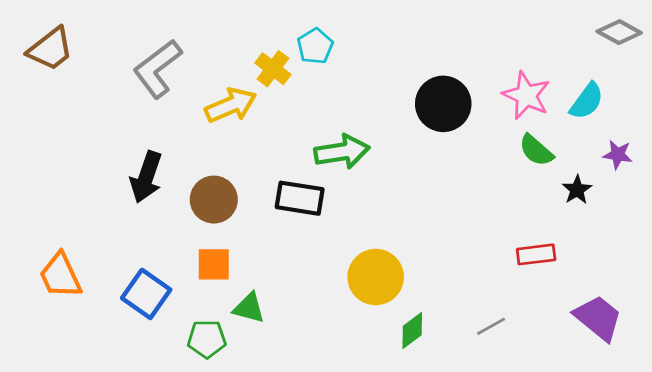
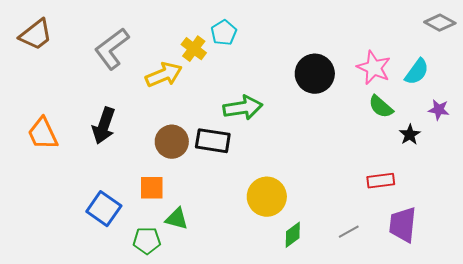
brown circle: (214, 200) -> (172, 142), moved
orange trapezoid: (60, 276) -> (43, 134), moved
purple trapezoid: (598, 318) -> (403, 225), moved, turned -123

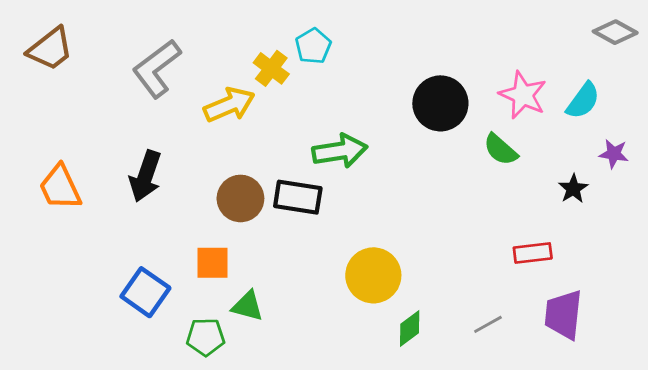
green semicircle: (381, 107) -> (501, 150), moved

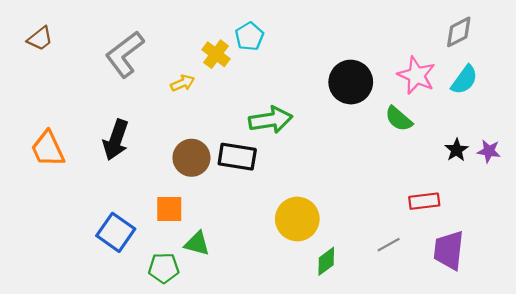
gray diamond: (615, 32) -> (459, 32), moved, turned -56
brown trapezoid: (50, 49) -> (40, 39), size x0.7
yellow arrow: (229, 105) -> (183, 83), size x0.6
purple star: (614, 154) -> (489, 151), moved
gray line: (488, 324) -> (389, 245), moved

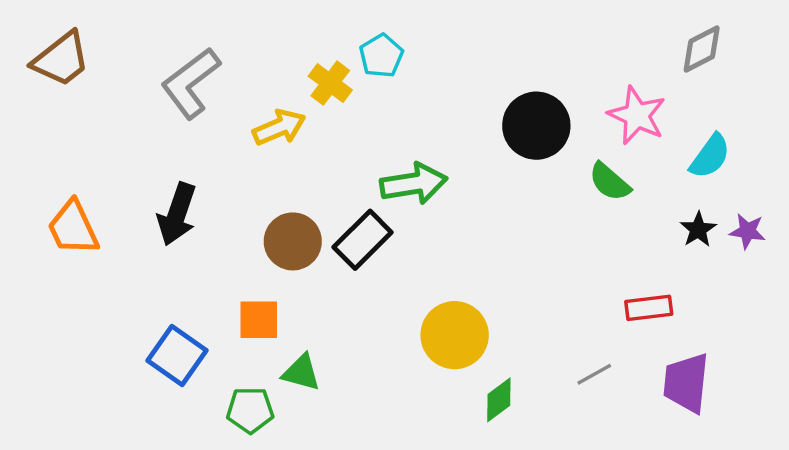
brown trapezoid: (40, 39) -> (61, 59), size x1.5
cyan semicircle: (464, 80) -> (710, 156), moved
yellow arrow: (183, 83) -> (279, 127), size x1.4
black rectangle: (237, 157) -> (363, 240), turned -54

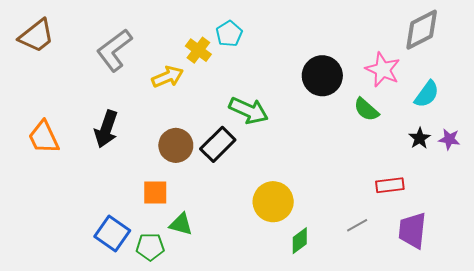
gray diamond: (702, 49) -> (422, 30), size x1.4
green arrow: (414, 184) -> (249, 111), turned 33
blue square: (177, 356) -> (112, 233), moved

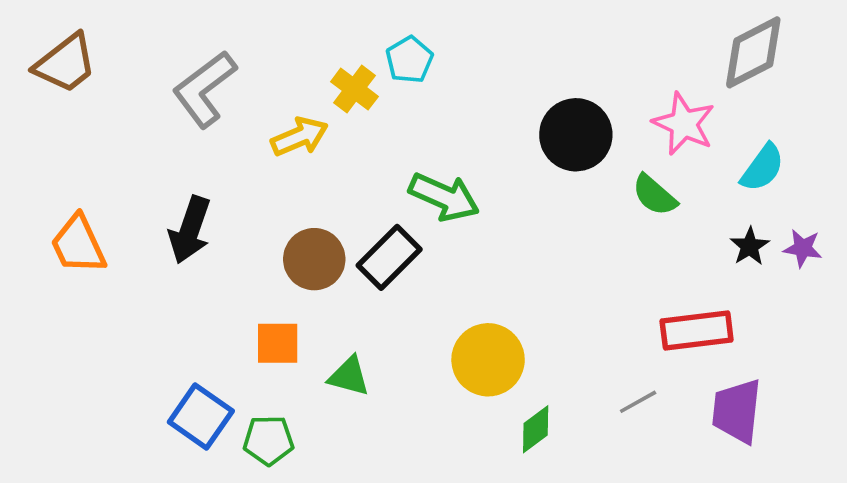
red rectangle: (390, 185) -> (697, 331), size x1.4
green triangle: (181, 224) -> (349, 376), moved

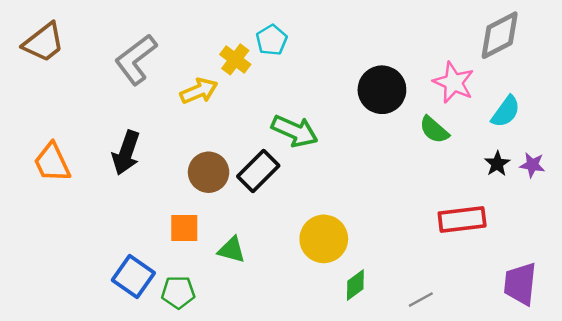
gray line: (638, 402) -> (421, 300), moved
purple trapezoid: (737, 411) -> (520, 284), moved

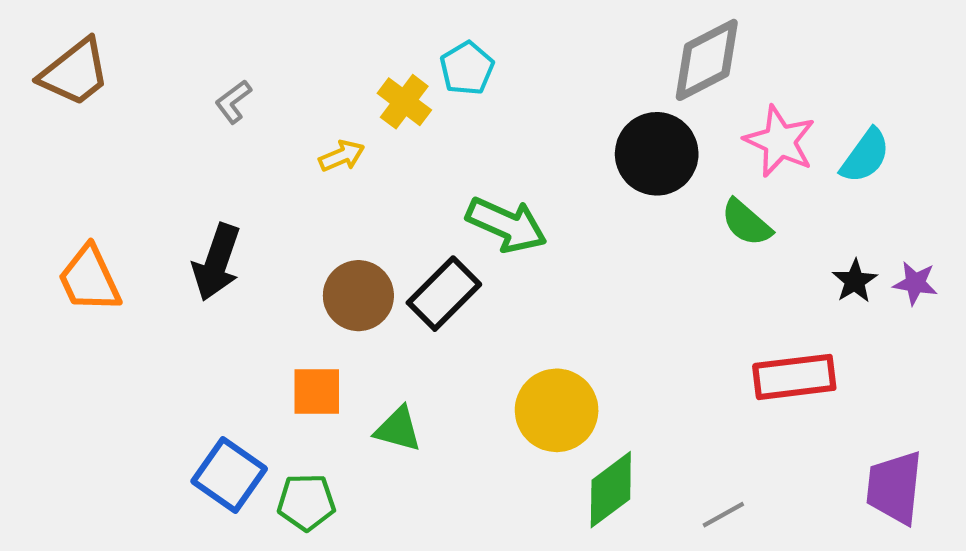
gray diamond: (500, 35) -> (707, 60), moved
gray L-shape: (136, 59) -> (233, 102), size x0.5
yellow arrow: (199, 91) -> (342, 156), size x0.7
cyan semicircle: (506, 112) -> (865, 156), moved
green diamond: (355, 285) -> (611, 490), size x1.4

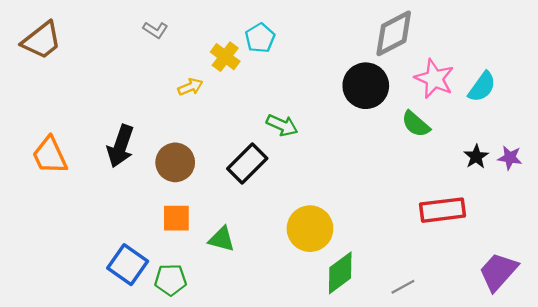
gray L-shape: (233, 102) -> (155, 30), moved, turned -110
green arrow: (507, 225) -> (282, 125), size x0.7
brown circle: (358, 296) -> (175, 162), moved
purple trapezoid: (894, 488) -> (498, 272), turned 36

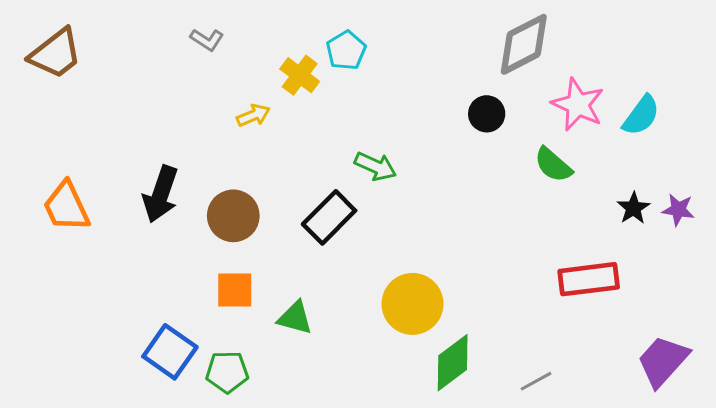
black circle: (366, 86) -> (487, 114), size x0.6

